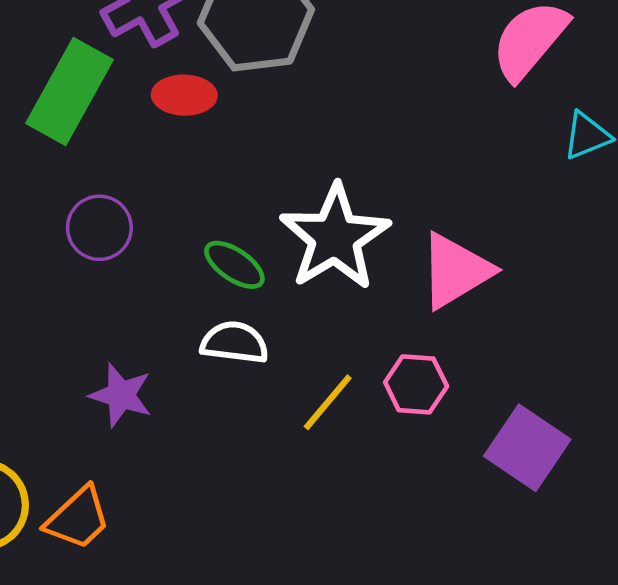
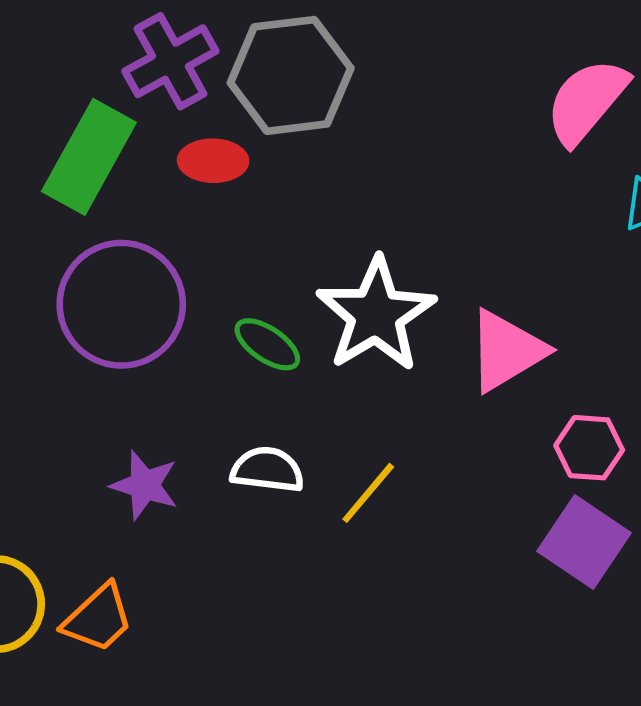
purple circle: (99, 228) -> (121, 304), size x1.8
white semicircle: (234, 343) -> (267, 470), moved
pink hexagon: (416, 384) -> (589, 448), moved

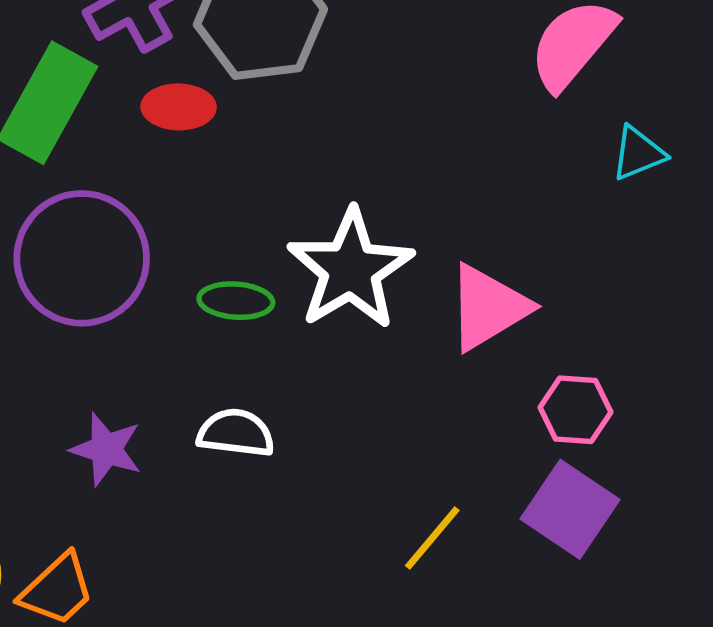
green ellipse: (267, 344) -> (236, 301), turned -30
yellow line: (368, 493) -> (432, 538), moved

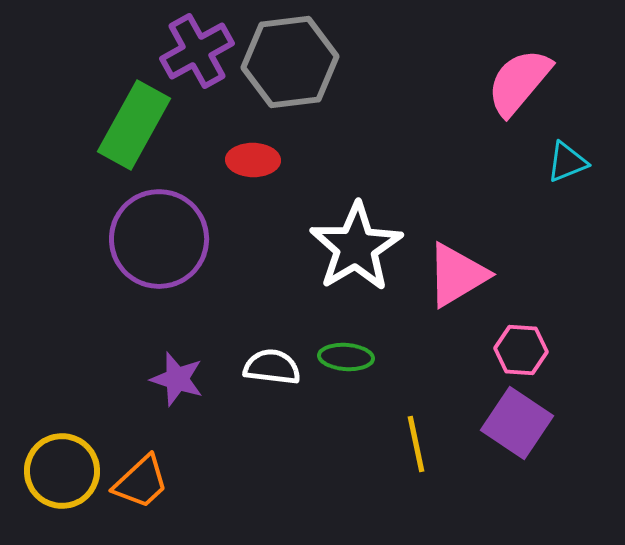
red ellipse: (179, 107) -> (253, 160), moved
green ellipse: (236, 301) -> (346, 357), moved
yellow line: (432, 538) -> (416, 444), turned -52

